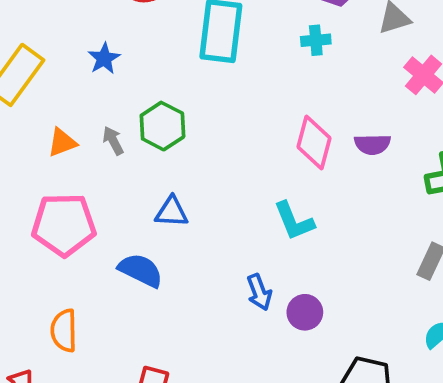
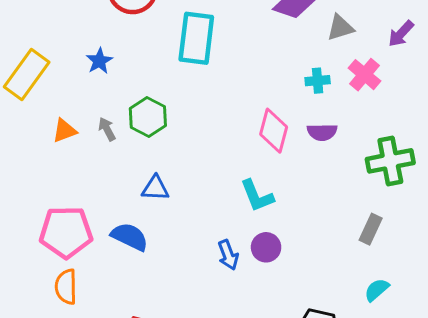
cyan cross: (316, 40) -> (318, 81), moved
pink pentagon: (64, 225) -> (66, 232), moved
purple circle: (305, 312) -> (266, 247), moved

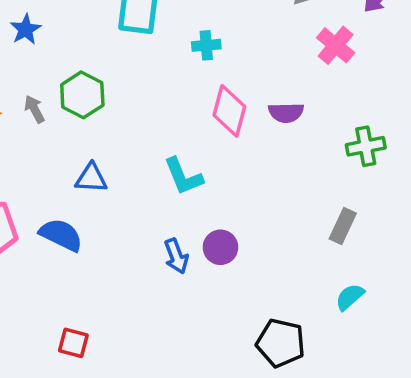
cyan cross: (318, 81) -> (206, 45), moved
green cross: (390, 161) -> (366, 146), size x0.7
cyan L-shape: (257, 196) -> (183, 176), moved

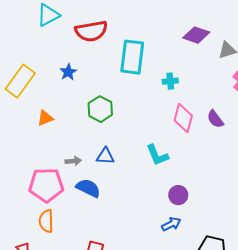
gray arrow: (34, 109) -> (73, 161), moved, turned 112
purple semicircle: (286, 113) -> (215, 119), turned 54
blue arrow: (176, 256) -> (171, 224), moved, turned -96

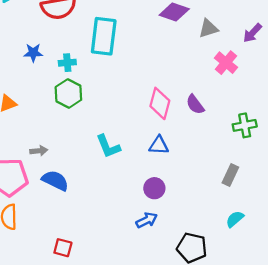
blue star: (68, 72) -> (33, 53), turned 30
cyan cross: (170, 81) -> (67, 63), moved
cyan L-shape: (157, 155) -> (108, 146), moved
blue triangle: (105, 156) -> (159, 145), moved

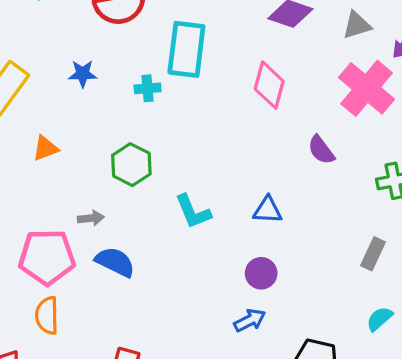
gray triangle: (208, 28) -> (357, 25), moved
cyan cross: (67, 63) -> (148, 88), moved
pink cross: (226, 63) -> (367, 88), size x1.6
green hexagon: (68, 93) -> (131, 165), moved
pink diamond: (160, 103) -> (269, 85), moved

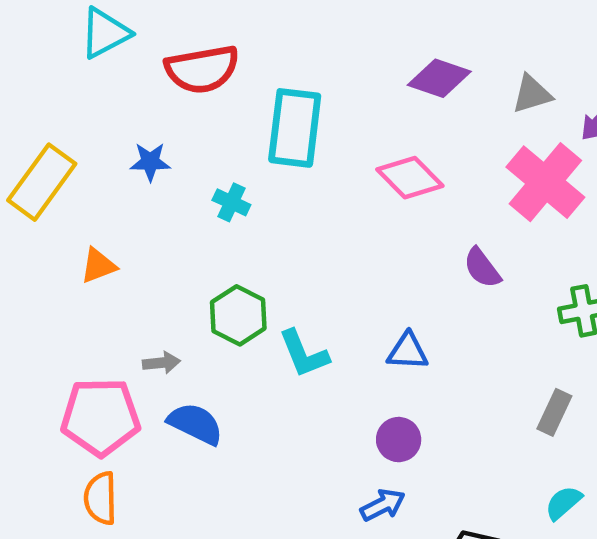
pink diamond: (269, 85) -> (410, 178), turned -60
cyan cross: (148, 88) -> (231, 202), moved, turned 30
green hexagon: (131, 165) -> (238, 315), moved

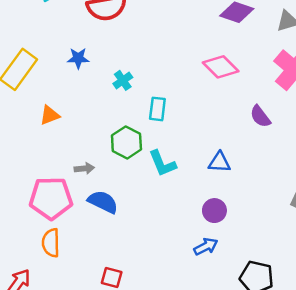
cyan rectangle: (295, 128) -> (157, 109), moved, size x0.6
cyan cross: (231, 202) -> (123, 80), turned 30

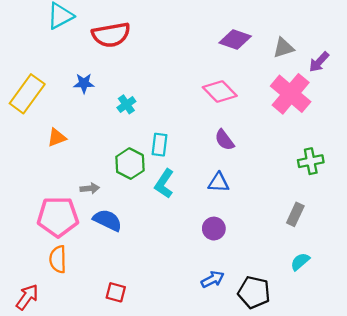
cyan rectangle: (157, 109) -> (159, 145), moved
purple semicircle: (260, 116) -> (224, 140), moved
cyan L-shape: (162, 163) -> (164, 184), turned 56
blue arrow: (206, 246) -> (213, 279), moved

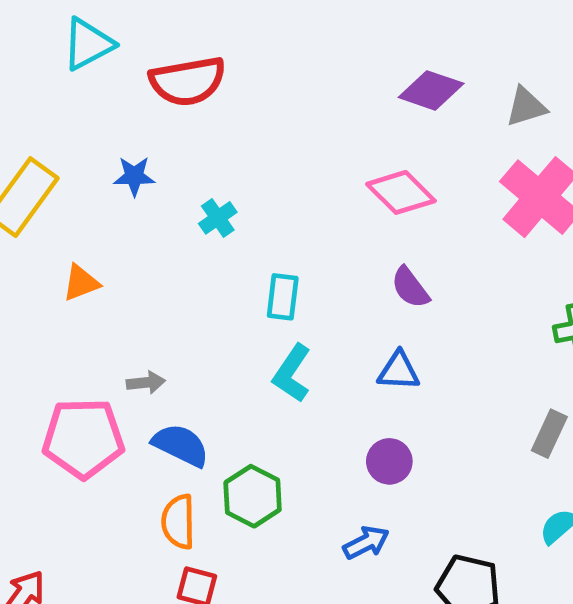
green hexagon: (130, 164) -> (253, 496), moved
orange semicircle: (58, 259) -> (178, 522), moved
blue arrow: (213, 279) -> (366, 543), moved

